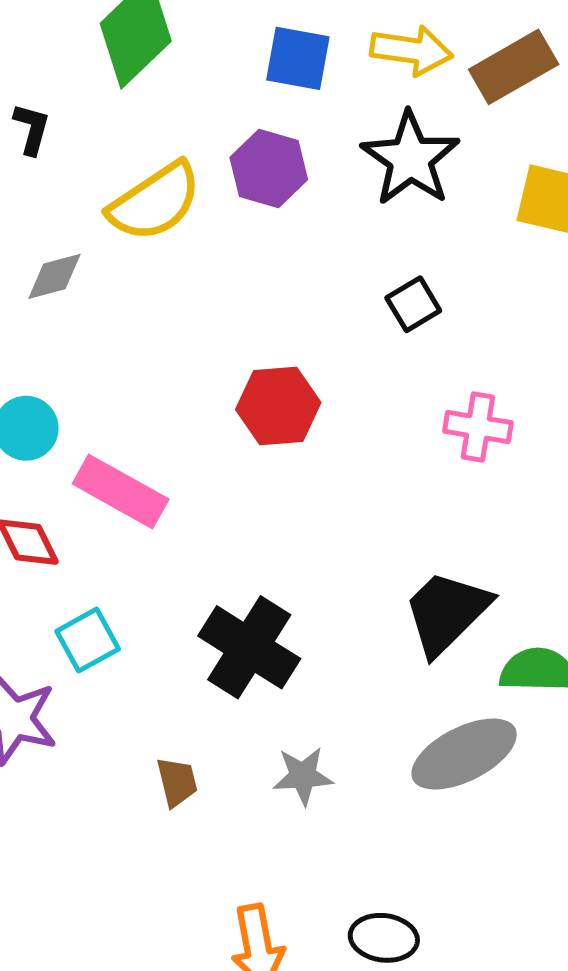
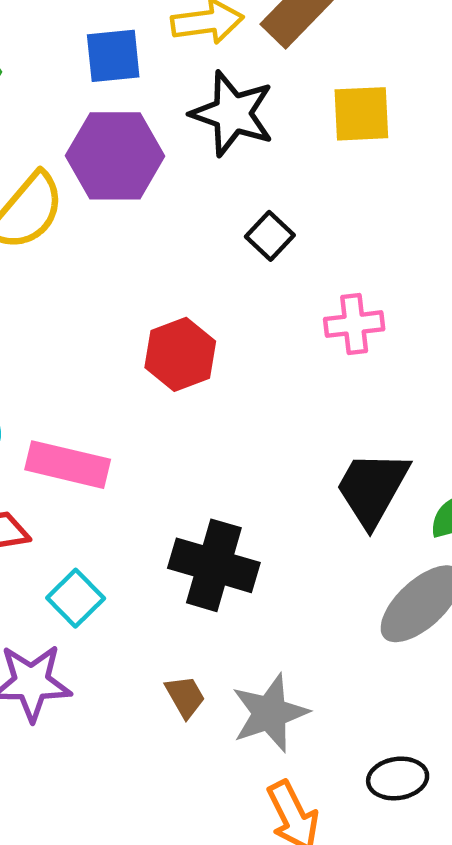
purple hexagon: (269, 169) -> (115, 156), size x1.4
gray star: (303, 776) -> (270, 713), moved, size x1.5

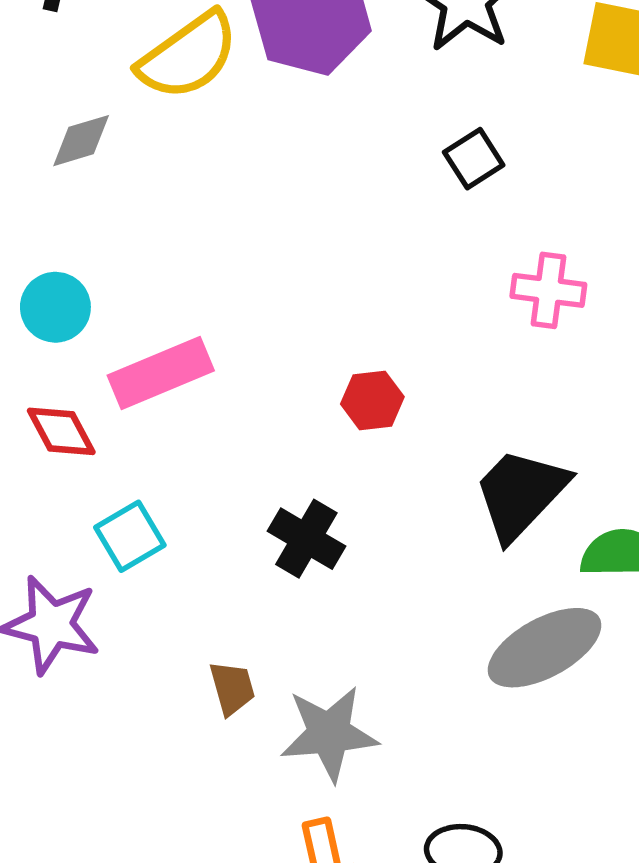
red hexagon: (180, 354) -> (372, 400), moved, size x0.7
pink rectangle: (68, 465) -> (161, 373), turned -50
black cross: (214, 565) -> (306, 539), size x0.7

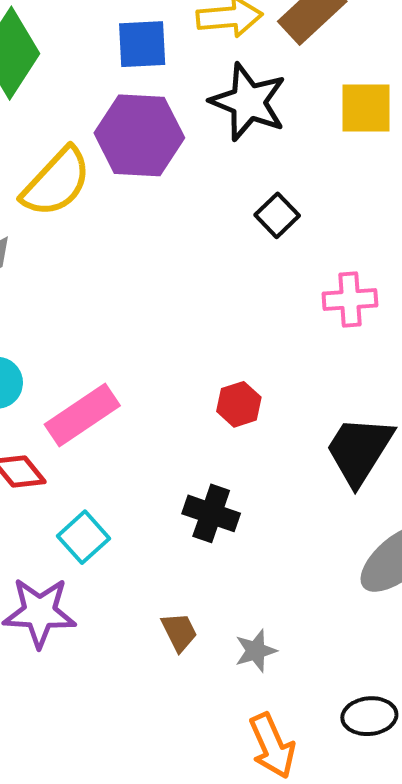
gray star: (329, 734) -> (256, 651), size x0.6

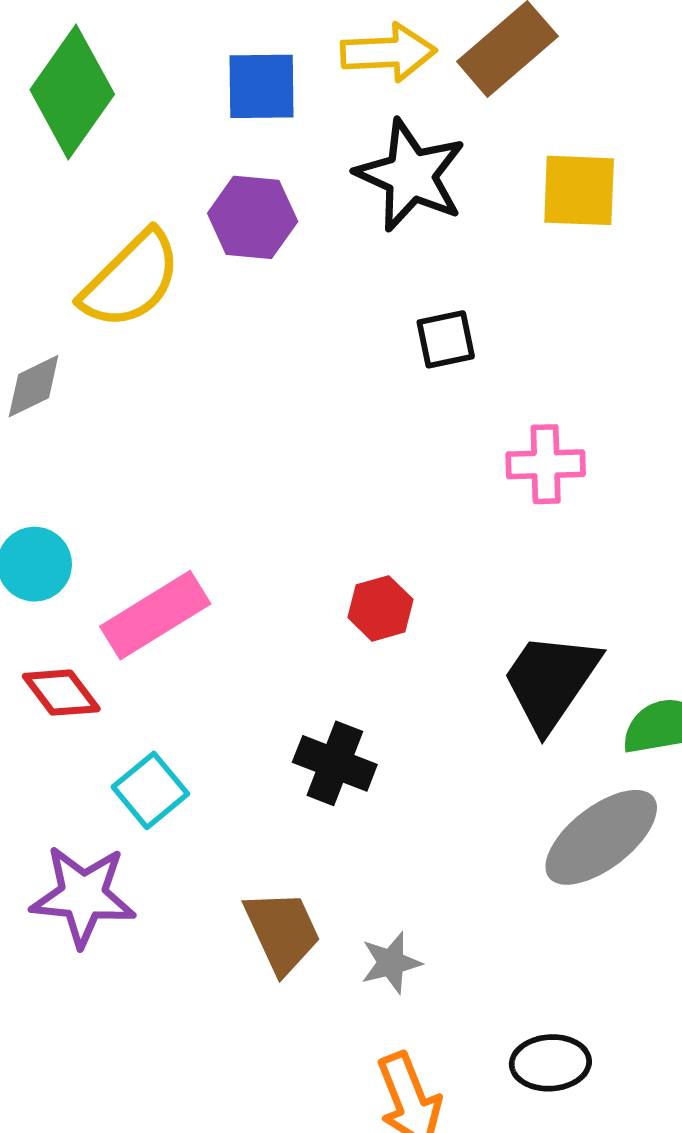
purple hexagon: (139, 135) -> (253, 217), size x0.7
black square: (277, 215) -> (446, 339), turned 30
brown trapezoid: (179, 632) -> (282, 932), size x1.5

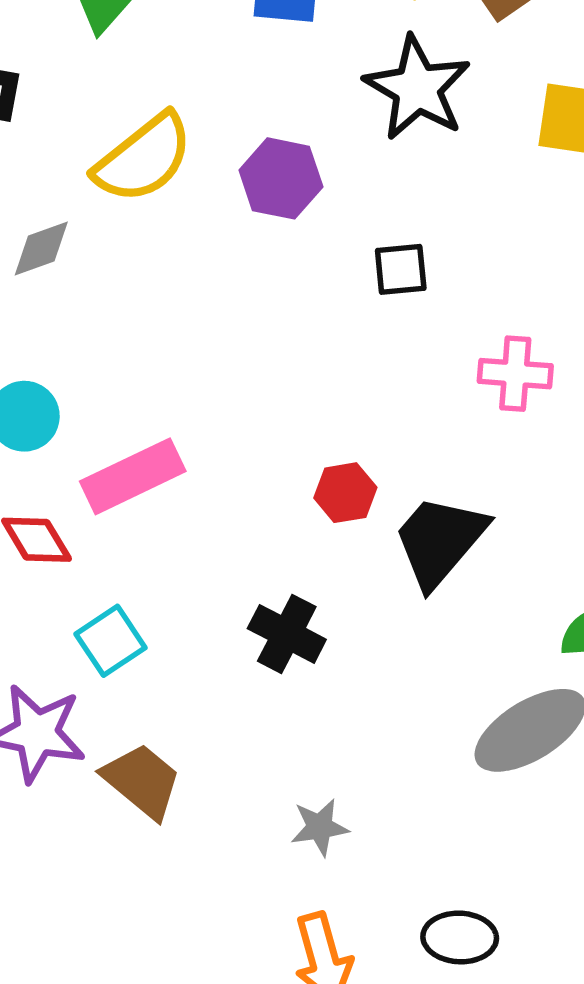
purple hexagon: (253, 217) -> (281, 178), moved
black square: (446, 339) -> (401, 269), moved
black trapezoid: (551, 681) -> (440, 541), moved
brown trapezoid: (282, 932) -> (142, 781), moved, turned -32

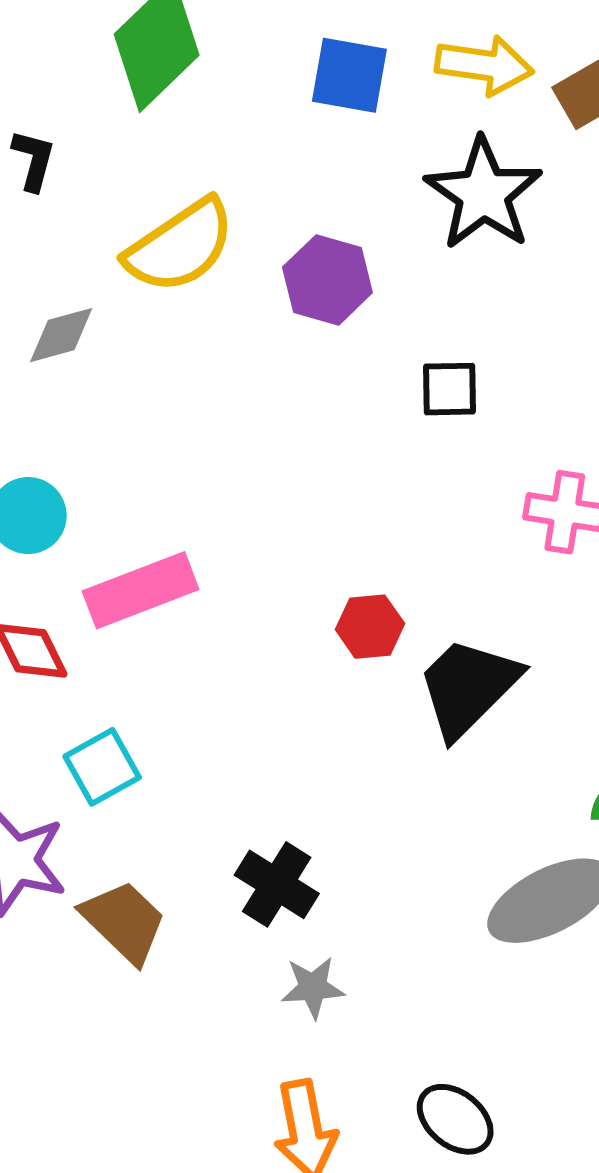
black cross: (287, 634) -> (277, 884), moved
black ellipse: (460, 937) -> (455, 1119), turned 32

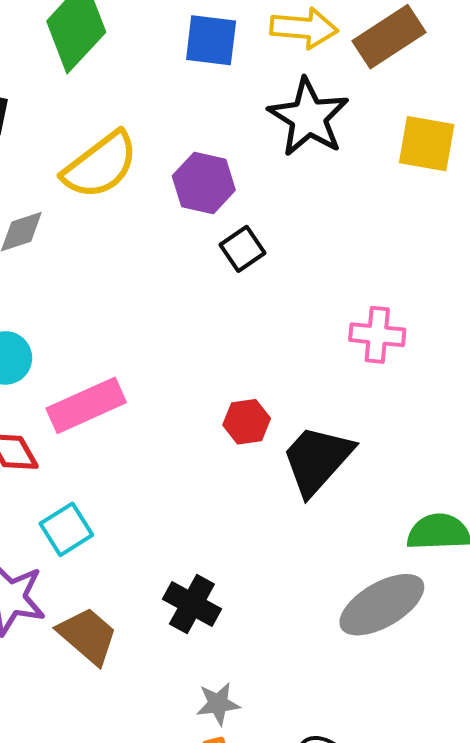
black square: (449, 389) -> (243, 249), moved, turned -30
gray star: (313, 987) -> (218, 704), moved

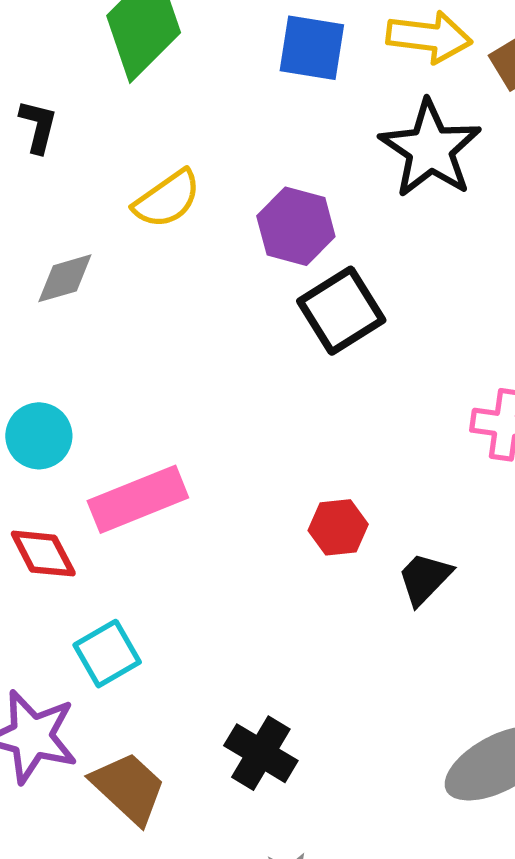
yellow semicircle: (100, 165) -> (167, 199), size x0.7
black square: (243, 249) -> (341, 311), size x1.5
black trapezoid: (317, 460) -> (425, 579), size x0.6

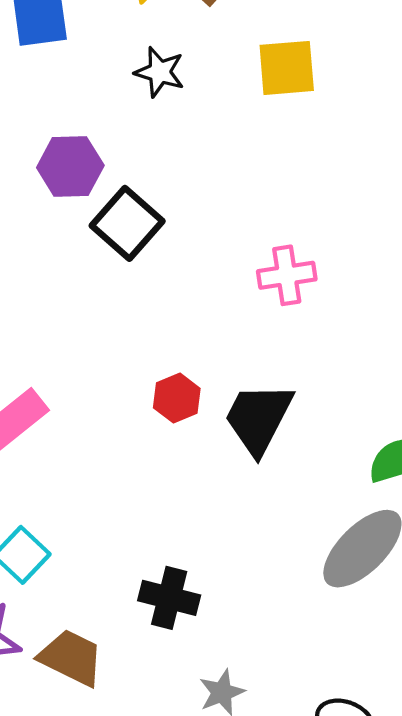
black star: (430, 149) -> (160, 72), size x0.6
black trapezoid: (425, 579) -> (258, 418), size x1.6

